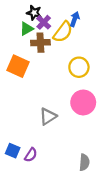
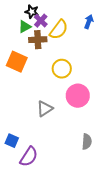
blue arrow: (75, 19) -> (89, 22), moved
yellow circle: (79, 67) -> (62, 69), moved
purple semicircle: (31, 155) -> (29, 157), moved, size x1.5
gray semicircle: (84, 162) -> (87, 142), moved

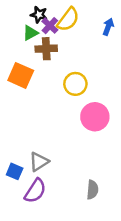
yellow semicircle: (59, 30) -> (68, 19), moved
gray triangle: (45, 109) -> (39, 162), moved
gray semicircle: (87, 142) -> (92, 190), moved

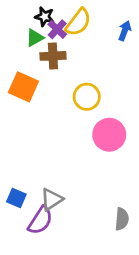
gray triangle: (39, 162) -> (52, 199), moved
gray semicircle: (92, 190) -> (122, 219), moved

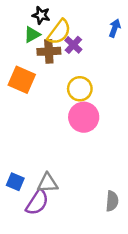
yellow semicircle: (78, 22) -> (59, 32), moved
purple cross: (57, 29) -> (73, 45), moved
pink circle: (109, 135) -> (84, 117), moved
gray triangle: (52, 199) -> (48, 183), turned 30

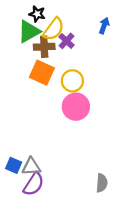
green triangle: (32, 35) -> (29, 31), size x1.5
orange square: (22, 80) -> (42, 73), moved
gray triangle: (48, 183) -> (31, 167), moved

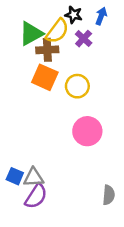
black star: (37, 14) -> (74, 15), moved
blue arrow: (104, 26) -> (101, 16), moved
purple cross: (67, 41) -> (84, 39), moved
pink circle: (76, 107) -> (87, 131), moved

